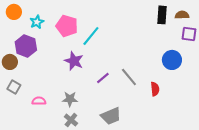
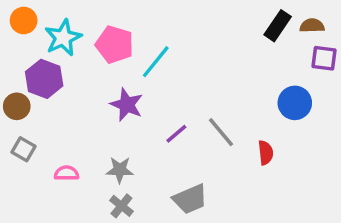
black rectangle: (162, 15) -> (278, 26), turned 30
cyan star: (37, 22) -> (63, 38), size x1.5

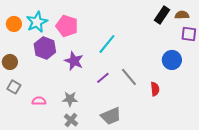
orange circle: (24, 20) -> (14, 24), moved
cyan line: (156, 62) -> (107, 44), moved
purple hexagon: (44, 79) -> (45, 48), moved

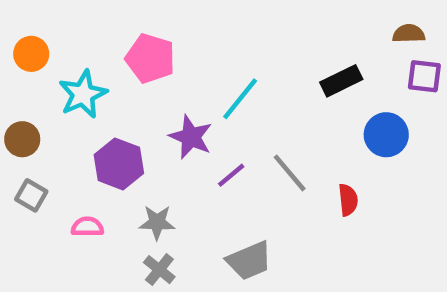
black rectangle: (162, 15) -> (341, 81), moved, turned 30
cyan star: (37, 22) -> (83, 94), moved
purple hexagon: (45, 48) -> (119, 164), moved
purple star: (74, 61) -> (191, 137), moved

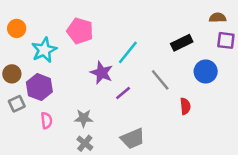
purple hexagon: (119, 164) -> (39, 87), moved
gray line: (290, 173) -> (160, 80), moved
gray square: (31, 195) -> (17, 104), turned 35
pink semicircle: (87, 227) -> (47, 121), turned 84

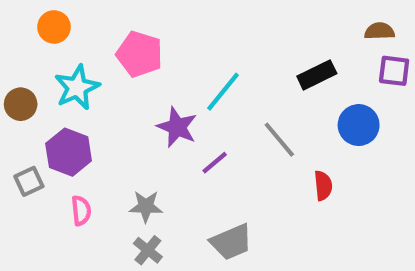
orange circle: (17, 28) -> (54, 27), moved
brown circle: (12, 74) -> (21, 104), moved

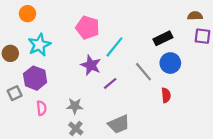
pink pentagon: (140, 54) -> (88, 28), moved
blue circle: (359, 125) -> (170, 63), moved

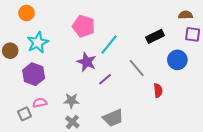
blue circle: (170, 63) -> (177, 60), moved
gray square: (15, 93) -> (24, 114), moved
pink semicircle: (41, 108) -> (40, 103), turned -96

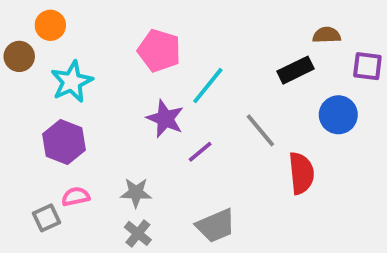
brown semicircle: (186, 15) -> (327, 35), moved
brown circle: (10, 51) -> (19, 56), moved
red semicircle: (158, 90) -> (301, 173), size x1.5

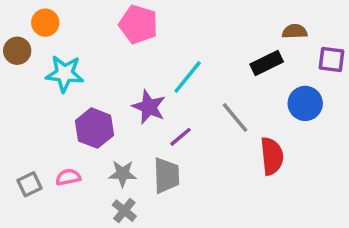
pink pentagon: (159, 51) -> (138, 24), moved
cyan star: (72, 82) -> (65, 74), turned 30
purple hexagon: (64, 142) -> (94, 128), moved
gray square: (46, 218) -> (29, 184), moved
gray trapezoid: (216, 226) -> (166, 175), moved, turned -69

